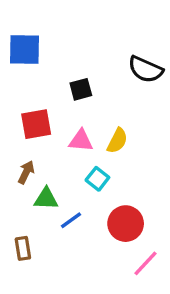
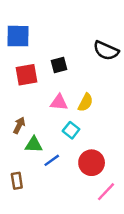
red square: (36, 124) -> (26, 75), moved

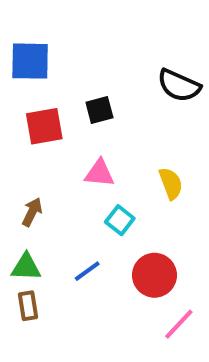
yellow semicircle: (86, 102) -> (171, 183), moved, turned -48
green triangle: (34, 145) -> (26, 267), moved

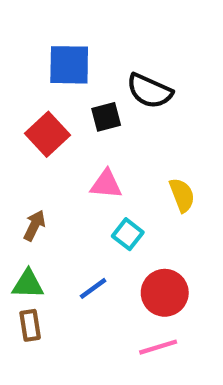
blue square: (30, 61) -> (69, 65), moved
black semicircle: (179, 86) -> (149, 91), moved
red square: (44, 126) -> (47, 134), turned -33
pink line: (179, 324) -> (158, 347), moved, turned 30

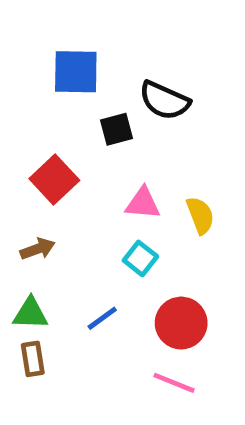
red square: (47, 134) -> (54, 179), moved
pink triangle: (106, 184) -> (143, 203), moved
brown arrow: (34, 225) -> (38, 249), turned 44
pink line: (158, 347) -> (174, 383), turned 39

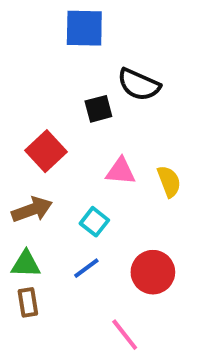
blue square: (76, 72) -> (84, 28), moved
brown arrow: (38, 249) -> (32, 210), size x1.4
cyan square: (140, 258) -> (94, 222), moved
pink line: (174, 383) -> (125, 335), moved, turned 30

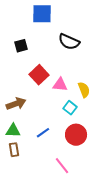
black square: (98, 109) -> (21, 46), moved
red square: (46, 151) -> (39, 75), moved
cyan square: (94, 222) -> (70, 108), moved

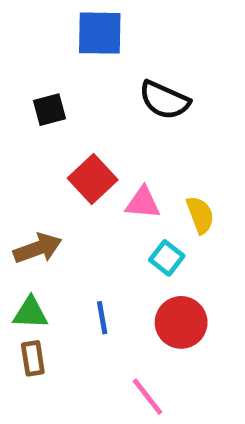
blue line: (43, 133) -> (102, 318), turned -64

